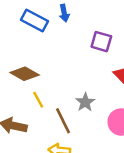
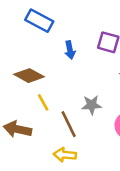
blue arrow: (64, 13) -> (70, 50), moved
gray star: (85, 102) -> (92, 105), turned 30

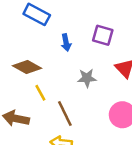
gray star: (92, 105) -> (87, 78), moved

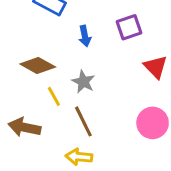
purple square: (103, 35) -> (129, 27), turned -35
gray star: (87, 78) -> (83, 82), moved, turned 30

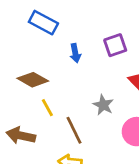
gray star: (83, 82) -> (103, 105), moved

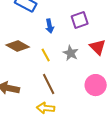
gray star: (103, 105) -> (71, 53), moved
yellow line: (47, 108) -> (46, 55), moved

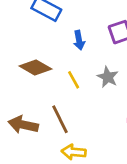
brown line: (49, 84) -> (60, 119), moved

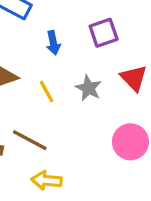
brown line: (60, 119) -> (30, 140), turned -36

